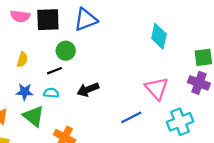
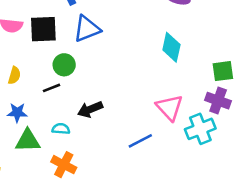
cyan semicircle: (51, 93) -> (61, 129), moved
green triangle: (33, 116) -> (28, 141), turned -40
cyan cross: (180, 122) -> (200, 129), moved

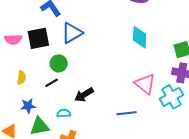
blue line: (140, 141) -> (127, 113), turned 30

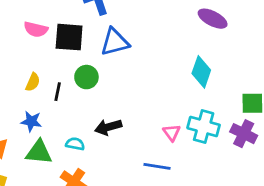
black line: (52, 83) -> (58, 92), moved, turned -64
pink triangle: (145, 84) -> (172, 133), moved, size x0.6
cyan cross: (171, 97) -> (204, 127), moved, turned 30

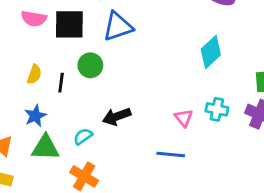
cyan diamond: (201, 72) -> (211, 52), turned 32
blue star: (31, 121) -> (35, 116), turned -30
cyan cross: (204, 127) -> (217, 109), size x0.7
cyan semicircle: (75, 144) -> (83, 136), turned -42

